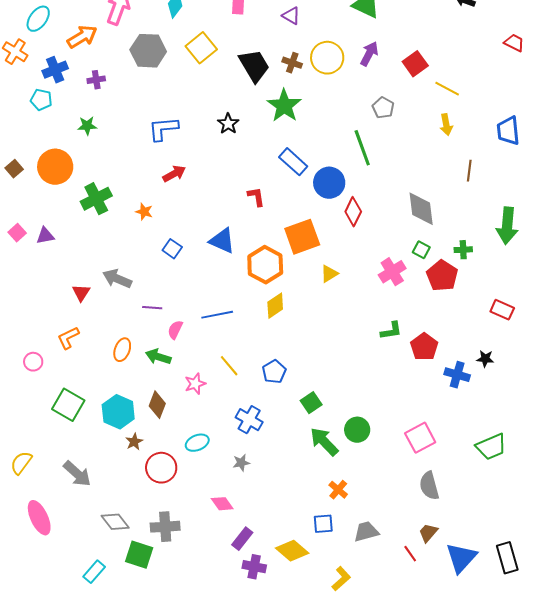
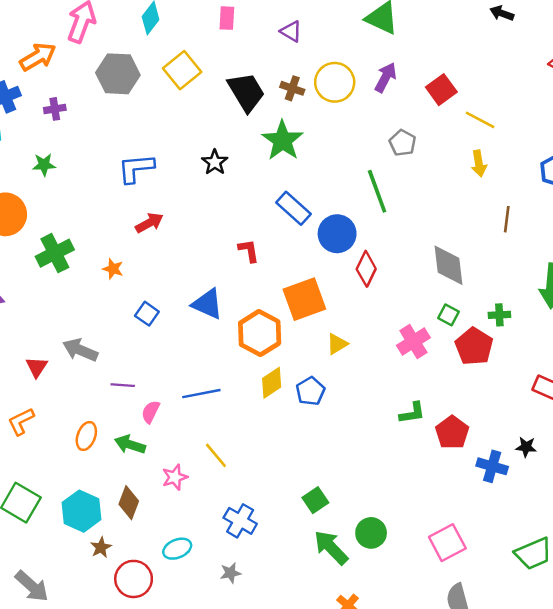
blue pentagon: (274, 372) -> (310, 391), moved

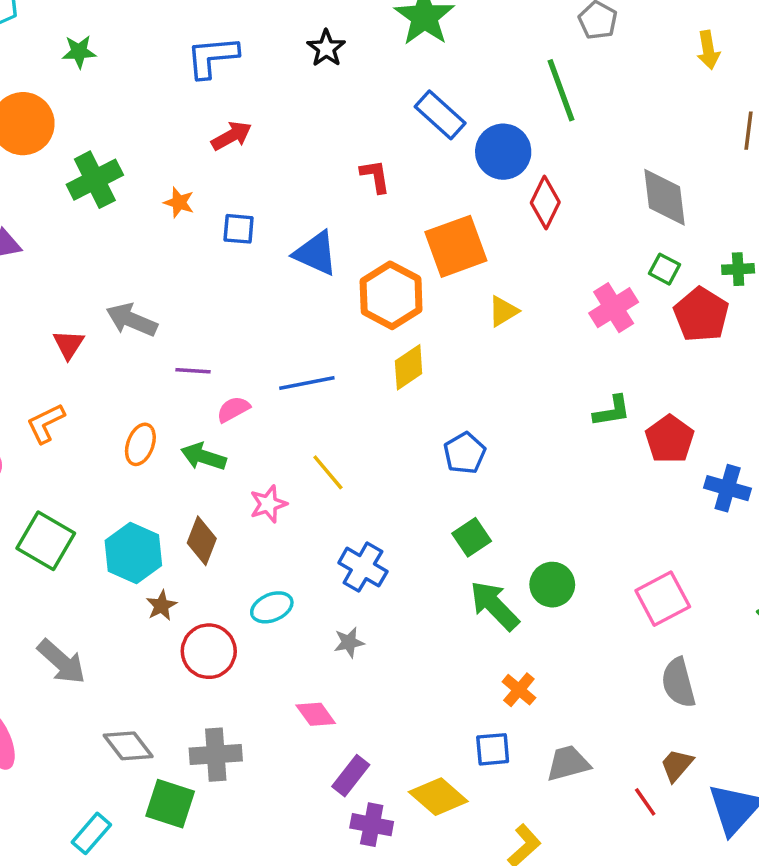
blue square: (147, 314) -> (239, 229), moved, turned -30
blue pentagon: (310, 391) -> (465, 453), moved
pink semicircle: (151, 412) -> (233, 409), turned 35

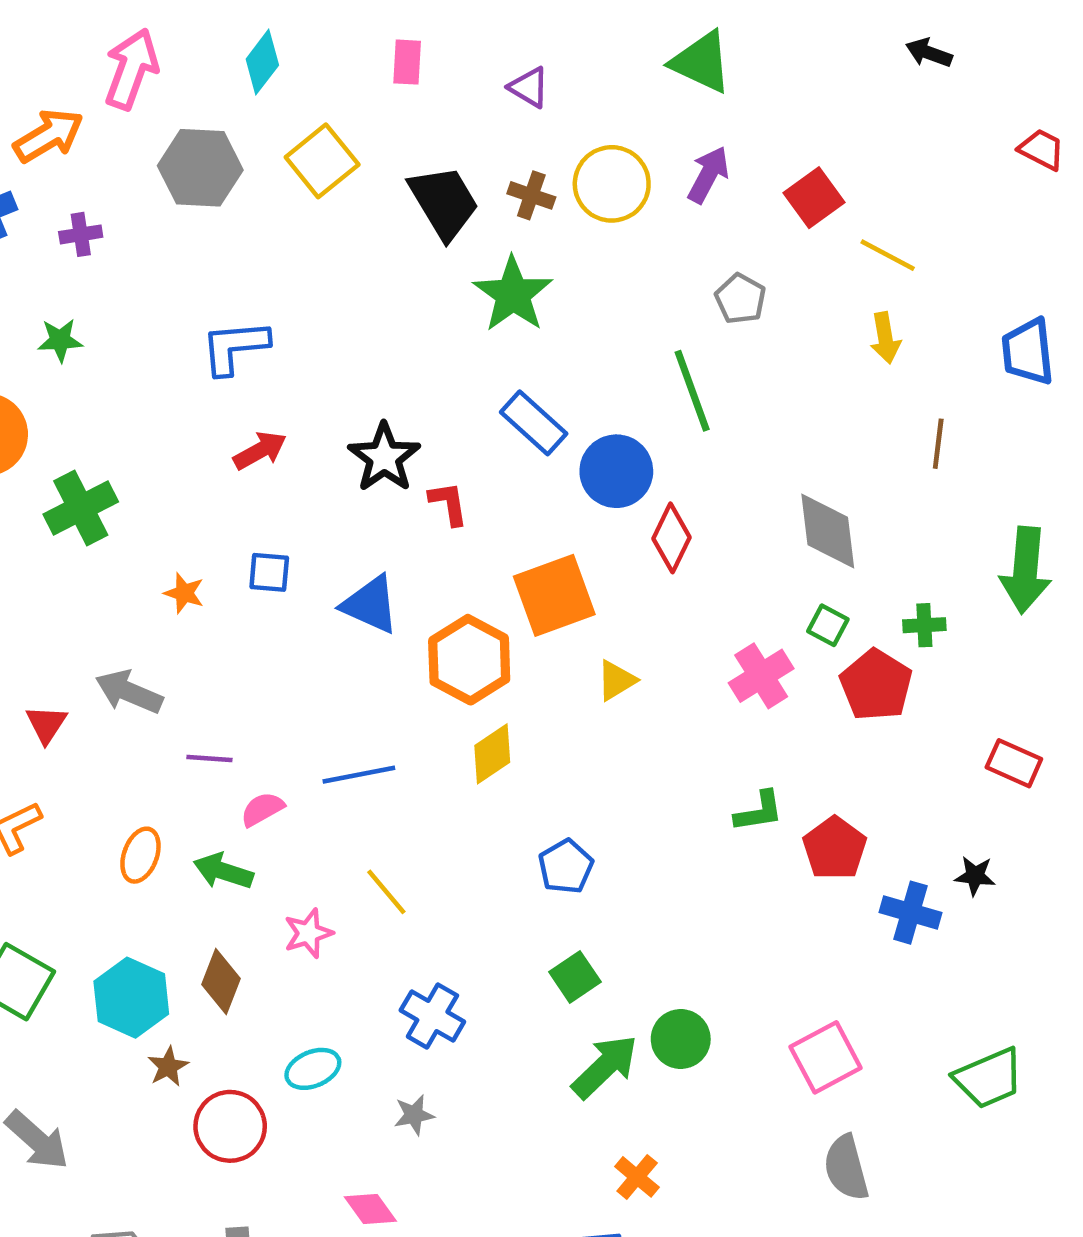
black star: (326, 48) -> (384, 457), moved, size x1.4
orange star: (179, 202) -> (184, 593), moved
green arrow: (494, 606) -> (605, 1067), turned 90

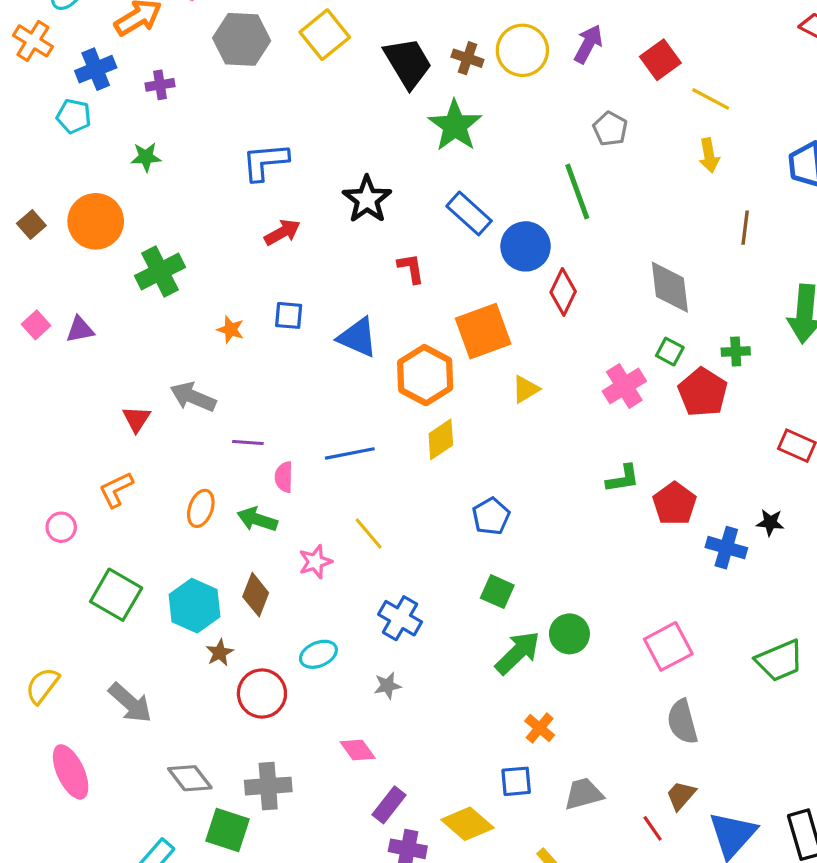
black star: (384, 457) -> (367, 199), moved
pink semicircle: (262, 809) -> (284, 477), turned -60
green square: (575, 977) -> (497, 592), turned -32

